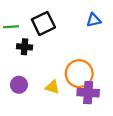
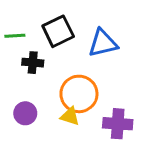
blue triangle: (94, 20) -> (103, 43), moved, size x1.5
orange circle: (79, 74) -> (79, 94), moved

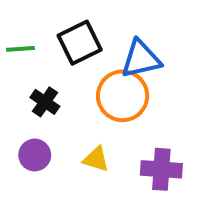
black cross: (33, 63) -> (45, 102), moved, turned 30
orange circle: (79, 94) -> (123, 96), moved

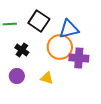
black square: (80, 43) -> (39, 21), turned -30
purple cross: (161, 169) -> (79, 58), moved

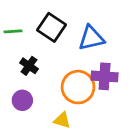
orange circle: (60, 47) -> (78, 87), moved
yellow triangle: (47, 78) -> (62, 120), moved

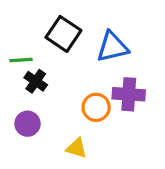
green line: (13, 31) -> (21, 60), moved
orange circle: (78, 87) -> (96, 107), size x0.7

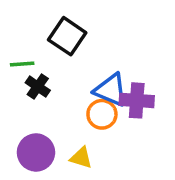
blue triangle: (112, 47) -> (111, 90), moved, turned 36
purple circle: (28, 124) -> (36, 152), moved, size x1.4

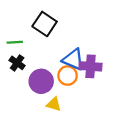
black cross: (38, 87) -> (17, 63), moved
purple circle: (36, 152) -> (41, 81), moved

